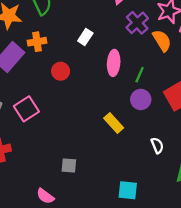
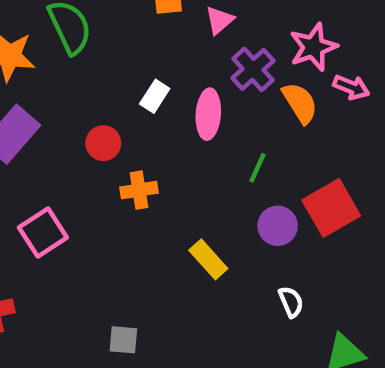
orange cross: (37, 42) -> (139, 190), moved
pink ellipse: (114, 63) -> (208, 114), moved
red circle: (61, 71) -> (103, 143), moved
purple circle: (141, 99) -> (278, 226), moved

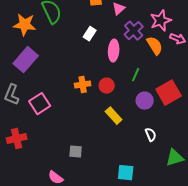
white rectangle: (155, 96) -> (90, 34), moved
red circle: (103, 143) -> (107, 86), moved

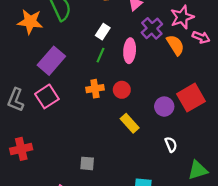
purple rectangle: (26, 60) -> (51, 61), moved
green line: (136, 75) -> (101, 55), moved
pink square: (40, 104) -> (47, 96), moved

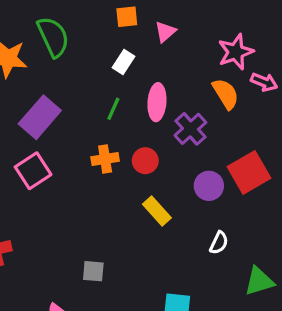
purple cross: (152, 28) -> (190, 129), moved
white rectangle: (103, 32) -> (123, 62), moved
white semicircle: (171, 144) -> (219, 243), turned 48

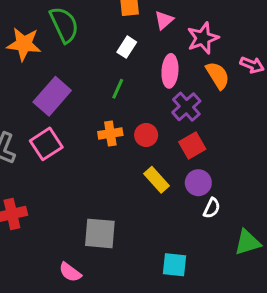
pink star: (236, 52) -> (203, 38), moved
pink ellipse: (157, 102) -> (170, 71), moved
red square: (249, 172) -> (192, 145), moved, size x0.7
purple circle: (209, 186) -> (198, 183), moved
gray square: (93, 271) -> (100, 233), size x1.6

